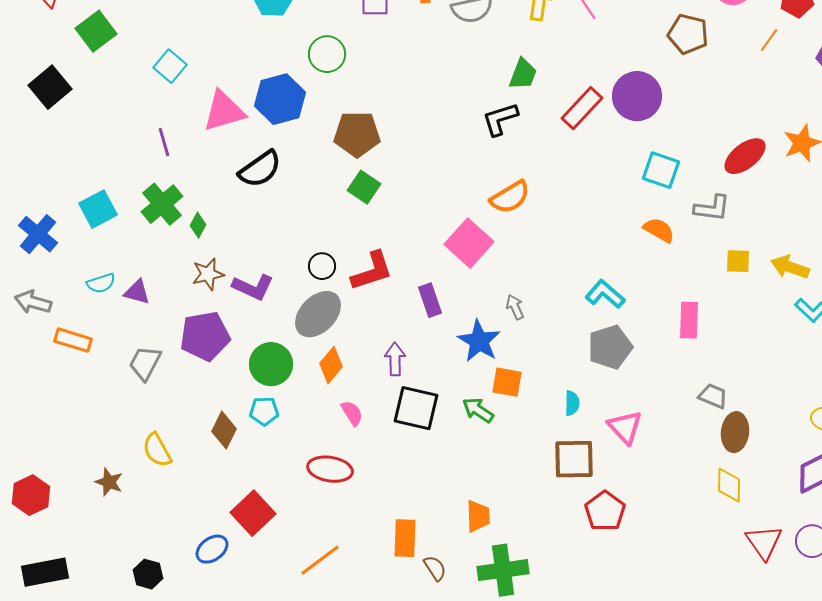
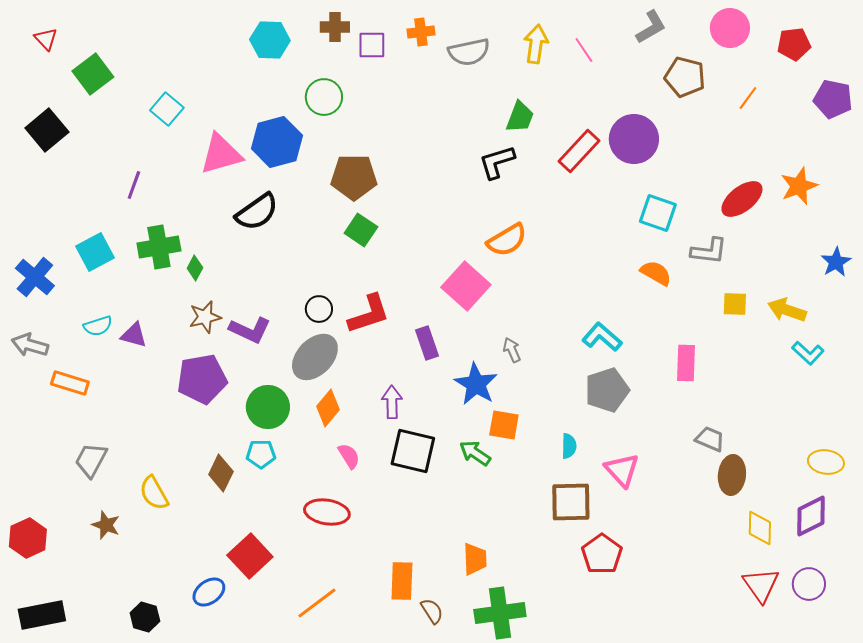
orange line: (769, 40) -> (748, 98), moved
purple line: (164, 142) -> (134, 185), moved, turned 36
green cross: (162, 204) -> (159, 247), turned 30
gray trapezoid: (145, 363) -> (91, 460), moved
yellow diamond: (729, 485) -> (760, 528), moved

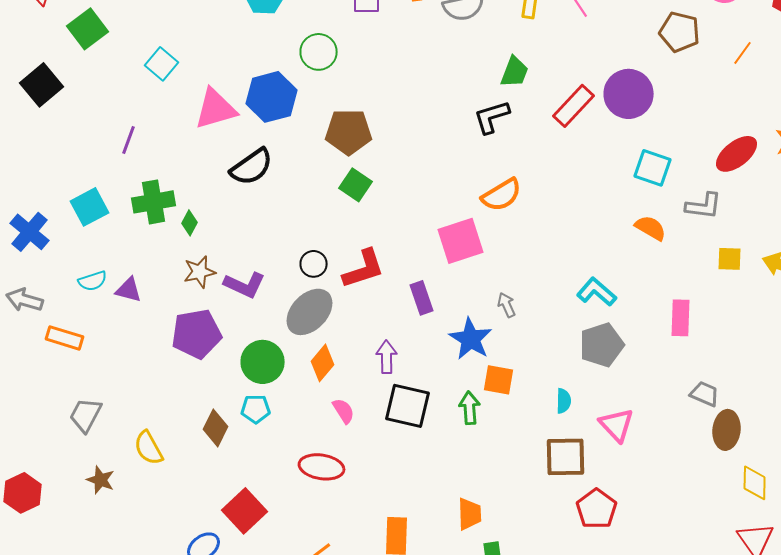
pink square: (466, 286) -> (460, 241), turned 30
green arrow: (475, 453) -> (470, 408), turned 52

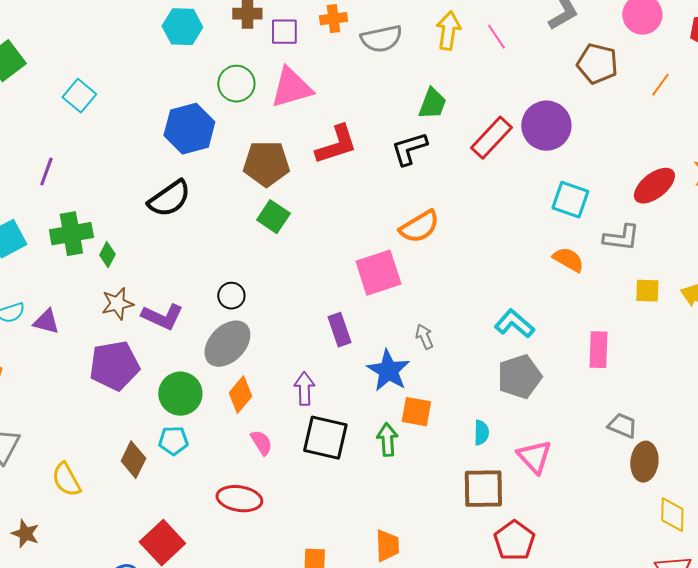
pink triangle: (216, 109) -> (291, 88), moved
red L-shape: (364, 269) -> (336, 145), moved
brown star: (100, 480) -> (25, 534), moved

